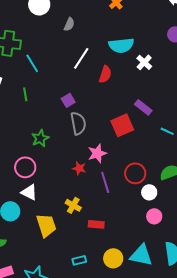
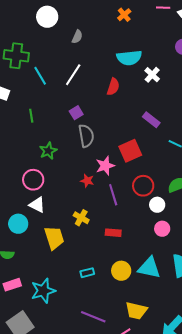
white line: (81, 58) -> (73, 75), moved
green line: (25, 94) -> (31, 116), moved
red square: (122, 125) -> (130, 151), moved
red rectangle: (96, 224) -> (113, 233), moved

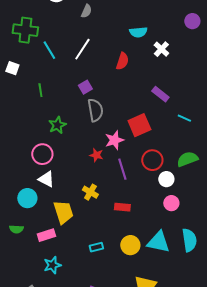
cyan semicircle: (129, 58) -> (138, 32), size x0.7
pink rectangle: (12, 285) -> (46, 235), moved
cyan star: (43, 291) -> (52, 265), size x0.7

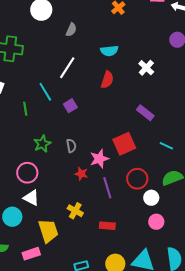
cyan semicircle: (138, 32) -> (109, 51), moved
cyan line: (49, 50) -> (45, 92), moved
gray semicircle: (95, 110) -> (71, 146), moved, size x0.6
cyan line: (184, 118) -> (166, 146), moved

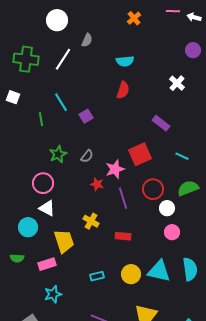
white line: (67, 68) -> (63, 59), moved
white cross: (146, 68) -> (177, 83), moved
gray semicircle: (71, 146) -> (87, 156), turned 48

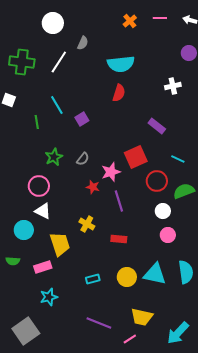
pink line: (173, 11) -> (160, 18), moved
cyan semicircle: (125, 61) -> (121, 64), size x1.5
white cross: (177, 83) -> (173, 86), turned 35
red circle: (153, 189) -> (157, 181), moved

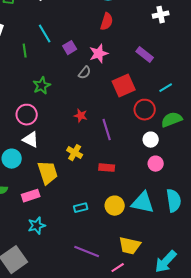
gray semicircle: (83, 159) -> (85, 73), moved
cyan line: (178, 159) -> (166, 88), turned -56
pink star: (111, 172) -> (99, 54), moved

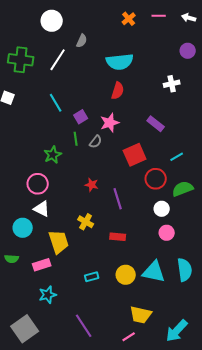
green line: (25, 51) -> (76, 139), moved
purple line: (87, 252) -> (84, 326), moved, turned 35

